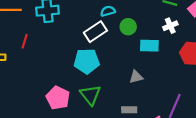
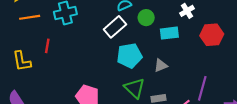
cyan pentagon: (87, 61) -> (129, 56), moved
green triangle: (90, 95) -> (135, 88), moved

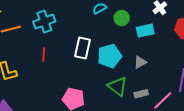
white rectangle: (115, 27) -> (82, 48), moved, turned -30
red line: (47, 46) -> (44, 54), moved

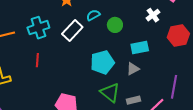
cyan rectangle: (145, 31) -> (140, 47), moved
white rectangle: (82, 48) -> (72, 30), moved, turned 30

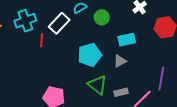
red line: (37, 60) -> (42, 40), moved

